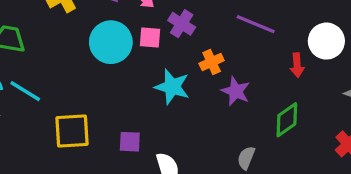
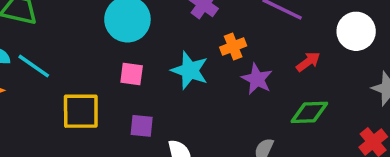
pink square: (150, 38) -> (132, 74), moved
red arrow: (297, 65) -> (308, 62), moved, turned -125
green diamond: (287, 120) -> (309, 112), turned 30

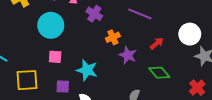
white circle: (356, 31) -> (190, 34), moved
cyan star: (190, 70) -> (87, 70), moved
green diamond: (309, 112) -> (159, 73), turned 55

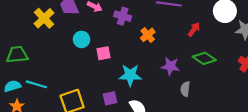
cyan circle: (51, 25) -> (81, 39), size x0.6
purple star: (128, 55) -> (170, 66), moved
pink square: (55, 57) -> (104, 53), moved

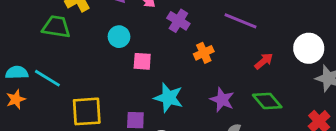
green trapezoid: (17, 55) -> (56, 27), moved

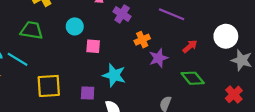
green trapezoid: (56, 27) -> (32, 30), moved
purple star: (222, 100) -> (158, 58), moved, turned 30

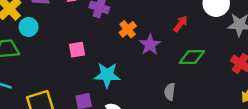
cyan circle: (75, 26) -> (29, 27), moved
green diamond: (193, 78) -> (192, 57), turned -35

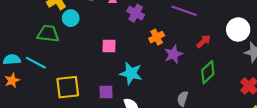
green diamond: (192, 57) -> (208, 72), turned -55

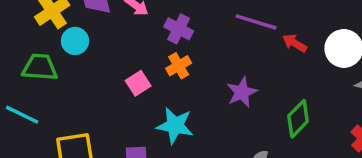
orange cross: (157, 37) -> (179, 66), moved
red arrow: (204, 41) -> (295, 43), moved, turned -104
pink square: (109, 46) -> (138, 83), turned -32

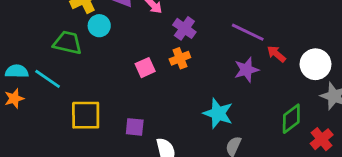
purple star: (242, 92) -> (246, 70), moved
green diamond: (298, 119) -> (291, 119), moved
cyan star: (175, 125) -> (218, 113), moved

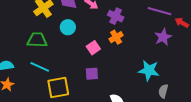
cyan circle: (99, 26) -> (68, 27), moved
cyan line: (48, 79) -> (40, 67), moved
purple square: (135, 127) -> (92, 74), moved

